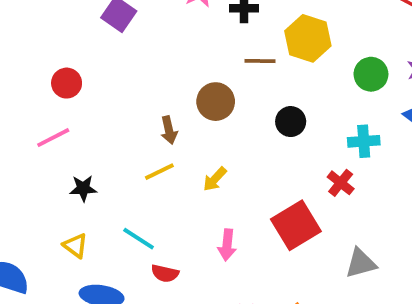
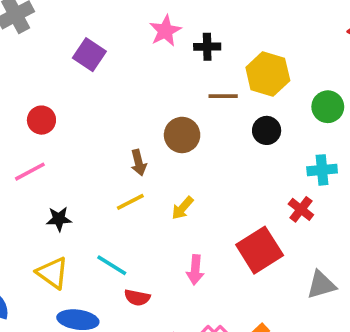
black circle: (291, 122) -> (267, 130), moved
yellow triangle: (75, 246) -> (52, 273), size x1.4

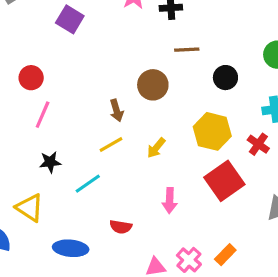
yellow hexagon: (268, 74) -> (212, 131), moved
pink line: (30, 172) -> (43, 115), moved, turned -36
cyan line: (112, 265) -> (88, 184), moved, turned -64
yellow triangle: (52, 273) -> (30, 208), moved

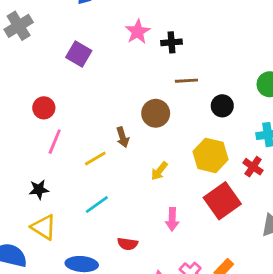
yellow line: (111, 145) -> (95, 158), moved
black star: (50, 162) -> (39, 190), moved

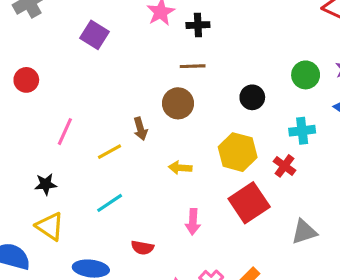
brown line: (186, 81) -> (193, 66), moved
red circle: (44, 108) -> (26, 80), moved
yellow arrow: (159, 171) -> (180, 168), turned 54

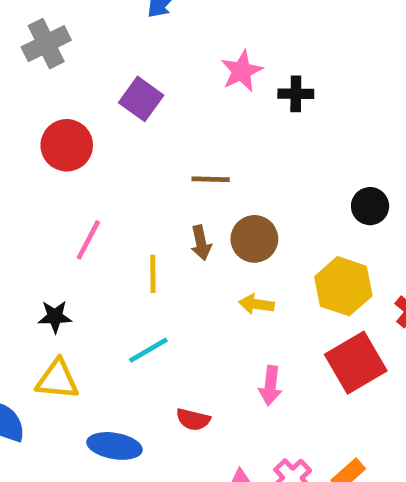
brown line: (193, 66) -> (211, 179), moved
red circle: (26, 80) -> (67, 145), moved, size x1.4
brown circle: (178, 103) -> (254, 239), moved
yellow line: (109, 152) -> (153, 274), turned -65
yellow triangle: (50, 226) -> (57, 379), turned -32

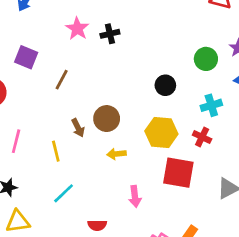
brown line: (211, 179) -> (62, 80), moved, turned -50
red square: (356, 363) -> (178, 173), turned -36

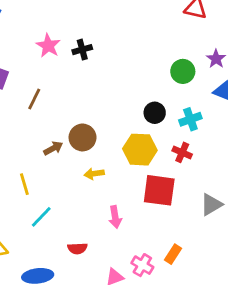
black circle: (165, 85) -> (155, 113), moved
brown arrow: (78, 128) -> (53, 148), turned -90
yellow line: (56, 151) -> (24, 184), moved

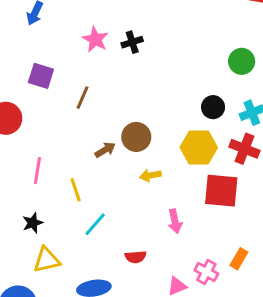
red cross: (182, 152) -> (244, 149), size x1.4

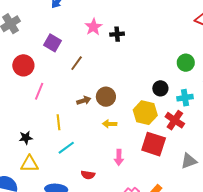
pink line: (37, 171) -> (39, 91), moved

